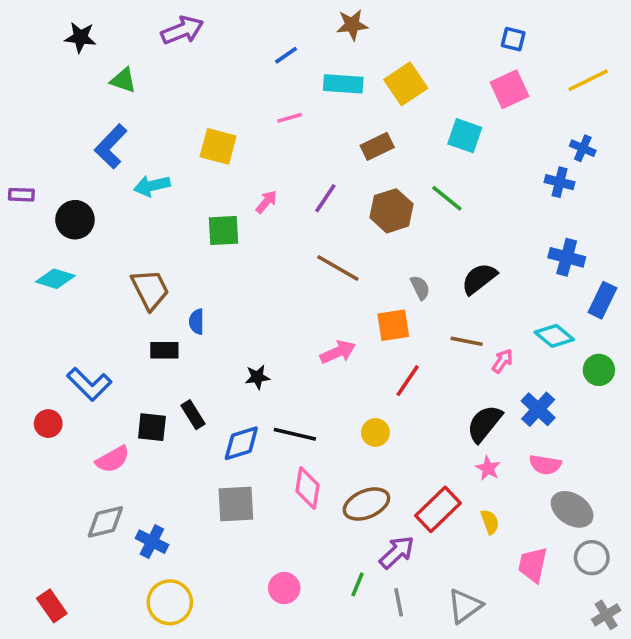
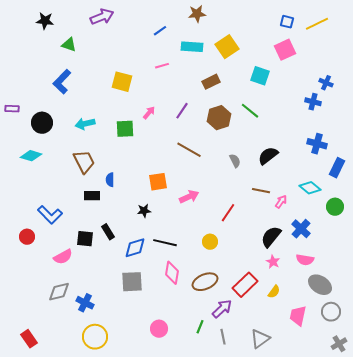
yellow line: (588, 80) -> (317, 24), moved
cyan arrow: (152, 186) -> (85, 124), moved
orange square: (393, 325) -> (158, 182), moved
yellow semicircle: (490, 522) -> (274, 292), turned 56

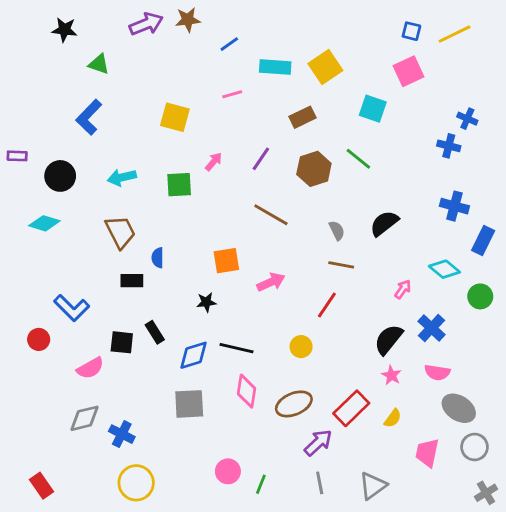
brown star: (197, 14) -> (188, 20), moved
brown line: (261, 191) -> (341, 265), moved
green line: (200, 327) -> (261, 484), moved

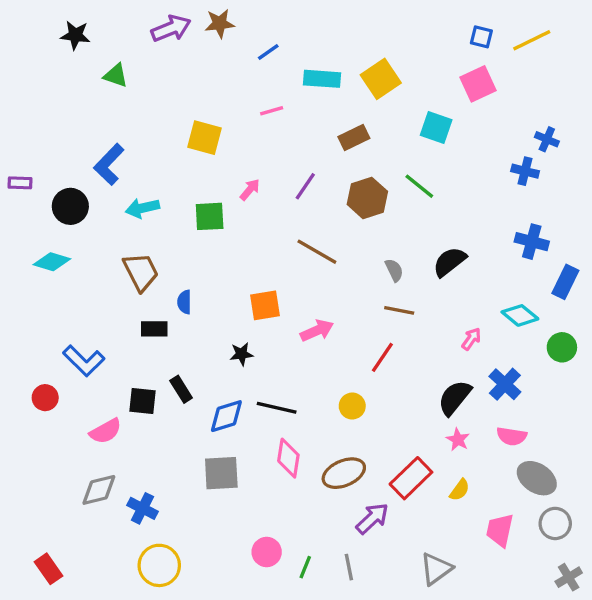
blue L-shape: (89, 117) -> (109, 164), moved
gray line: (320, 483) -> (349, 567), moved

